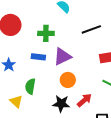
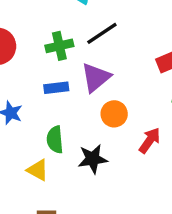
black line: (91, 29) -> (102, 33), moved
black star: (61, 104) -> (93, 159), moved

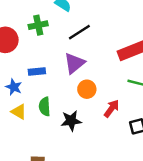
green cross: (59, 46) -> (38, 25), moved
blue rectangle: (56, 88) -> (37, 71), moved
yellow triangle: (38, 170) -> (19, 112), moved

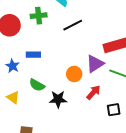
purple triangle: (74, 63) -> (95, 64), moved
green semicircle: (45, 107) -> (37, 85), turned -63
yellow triangle: (19, 112) -> (13, 97), moved

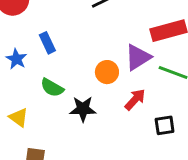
blue rectangle: (33, 55) -> (47, 43), turned 64
yellow triangle: (13, 97) -> (19, 117), moved

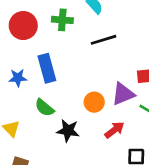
blue rectangle: (47, 43) -> (47, 68), size x1.5
blue star: (16, 59) -> (18, 78), turned 30

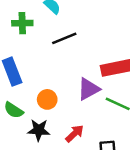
orange circle: (94, 102) -> (47, 99), moved
red arrow: (114, 130) -> (75, 134), moved

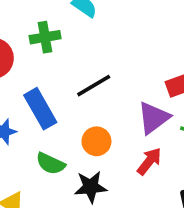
black line: (64, 38) -> (94, 86), moved
red arrow: (75, 134) -> (149, 161), moved

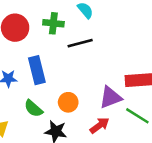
black line: (94, 86) -> (80, 43), moved

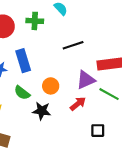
black line: (80, 43) -> (73, 45), moved

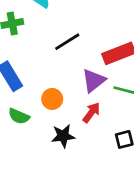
black star: (42, 111) -> (63, 136), moved

